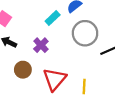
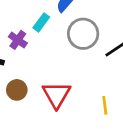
purple cross: (41, 45) -> (18, 40), moved
yellow line: (84, 87) -> (105, 105), moved

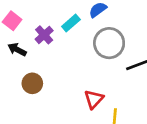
red triangle: (56, 95) -> (94, 99), moved, size x0.7

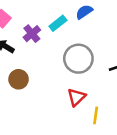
gray circle: (109, 43) -> (78, 59), moved

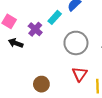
brown circle: (19, 79) -> (41, 84), moved

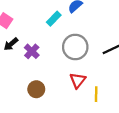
purple cross: (35, 29) -> (32, 51), moved
black arrow: (16, 43) -> (11, 44), turned -64

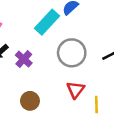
cyan rectangle: (54, 19) -> (47, 22), size x1.5

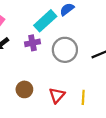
purple cross: (24, 59) -> (32, 43), moved, turned 32
red triangle: (75, 90) -> (57, 95), moved

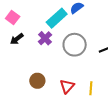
purple cross: (32, 43) -> (45, 38), turned -32

